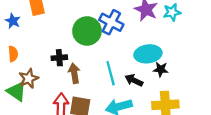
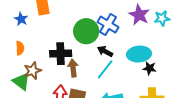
black cross: (59, 58) -> (61, 54), size x1.5
cyan line: (111, 73) -> (105, 69), turned 50
black arrow: (134, 80) -> (105, 51), moved

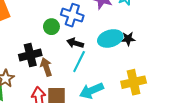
green circle: (86, 31) -> (51, 27), size x0.6
black star: (150, 68) -> (128, 39), moved

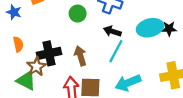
green circle: (51, 27) -> (78, 14), moved
black cross: (30, 55) -> (49, 53), moved

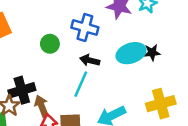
cyan line: (116, 51) -> (81, 84), moved
brown arrow: (80, 56) -> (42, 106), moved

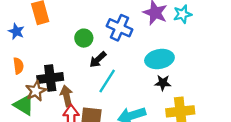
black star: (152, 53) -> (163, 83), moved
black arrow: (90, 60) -> (98, 60), moved, turned -66

